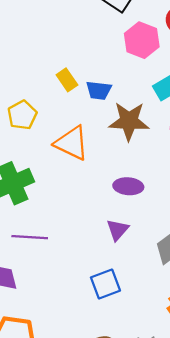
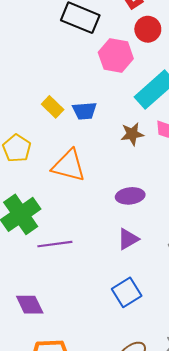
brown star: (129, 121) -> (132, 134), moved, size x0.6
purple triangle: (118, 230) -> (128, 239), turned 30
purple line: (30, 237) -> (55, 244), moved

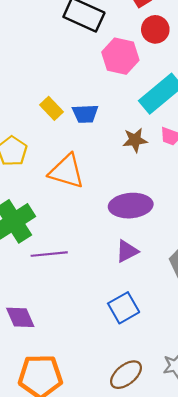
purple ellipse: (130, 196) -> (131, 206), size x1.4

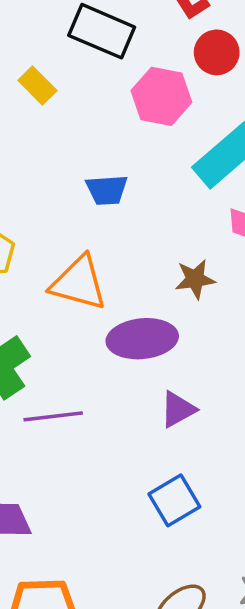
yellow rectangle: (51, 108) -> (37, 85), moved
brown star: (135, 140) -> (195, 279), moved
purple ellipse: (131, 206) -> (142, 339), moved

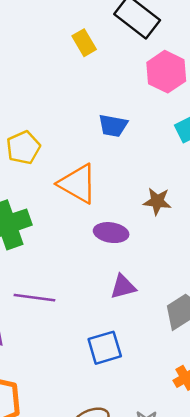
purple ellipse: (142, 339) -> (111, 233), size x0.7
purple line: (53, 416) -> (34, 298), moved

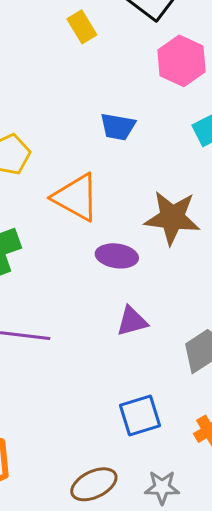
brown star: (157, 201) -> (172, 218), size x1.6
blue square: (105, 348) -> (140, 416), moved

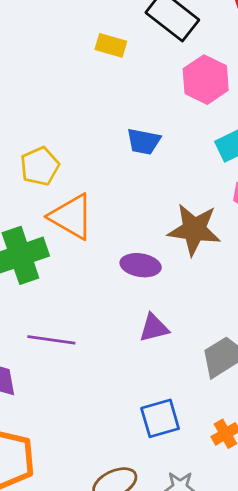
yellow rectangle: (82, 27) -> (111, 45), turned -44
orange triangle: (76, 197) -> (72, 217), moved

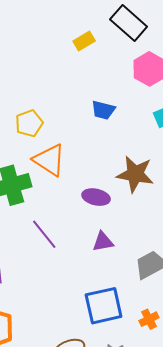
yellow rectangle: (111, 45) -> (84, 41), turned -50
purple line: (51, 340) -> (44, 234), moved, turned 40
blue square: (160, 418) -> (104, 306), size x1.4

